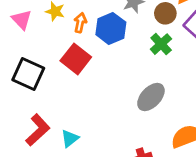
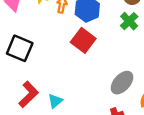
red square: (76, 59) -> (83, 40), moved
gray ellipse: (151, 97) -> (122, 83), moved

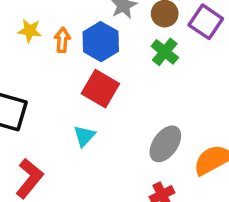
cyan triangle: (55, 101) -> (84, 136), moved

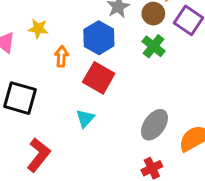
orange arrow: (62, 40) -> (61, 56), moved

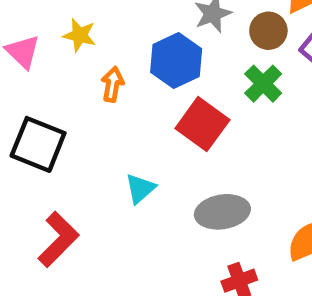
red square: (99, 78) -> (202, 124), moved
gray ellipse: (154, 125) -> (222, 212), moved, turned 40

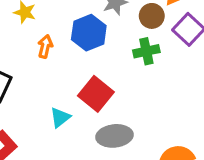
green cross: (263, 84) -> (146, 51), turned 30
red square: (202, 124) -> (96, 94), moved

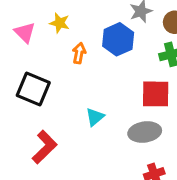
red square: (96, 94) -> (156, 94), moved, turned -36

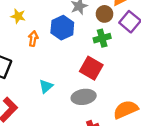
red square: (156, 94) -> (91, 68), turned 30

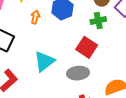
cyan triangle: (46, 86) -> (44, 61), size x1.6

